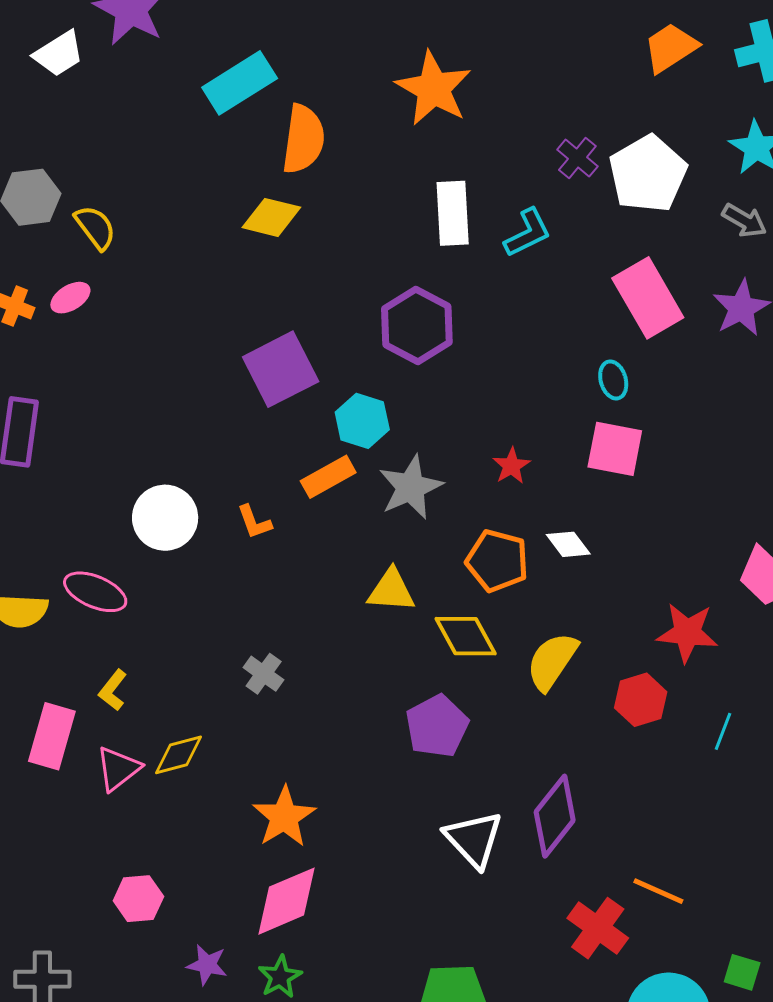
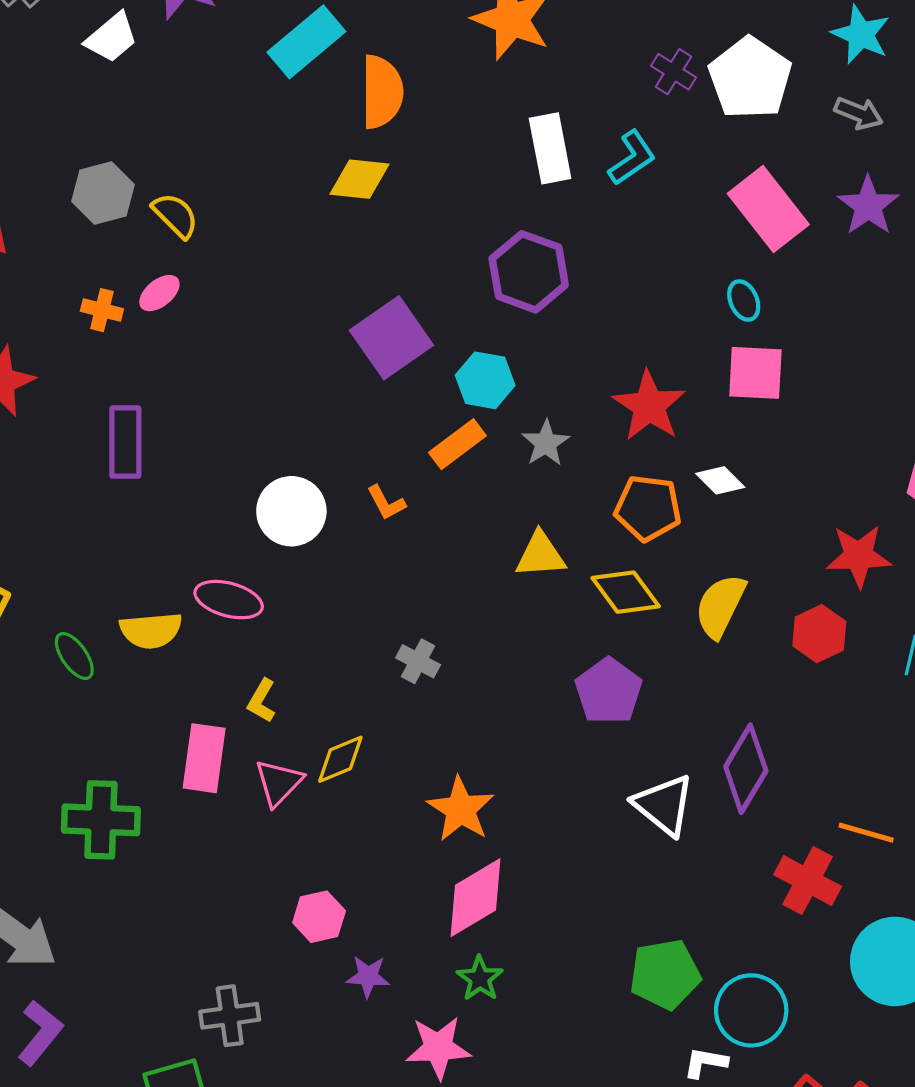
red star: (511, 466) -> (649, 406), size x1.8
gray star: (411, 487) -> (546, 443), size x0.7
purple star: (207, 965) -> (368, 976), moved

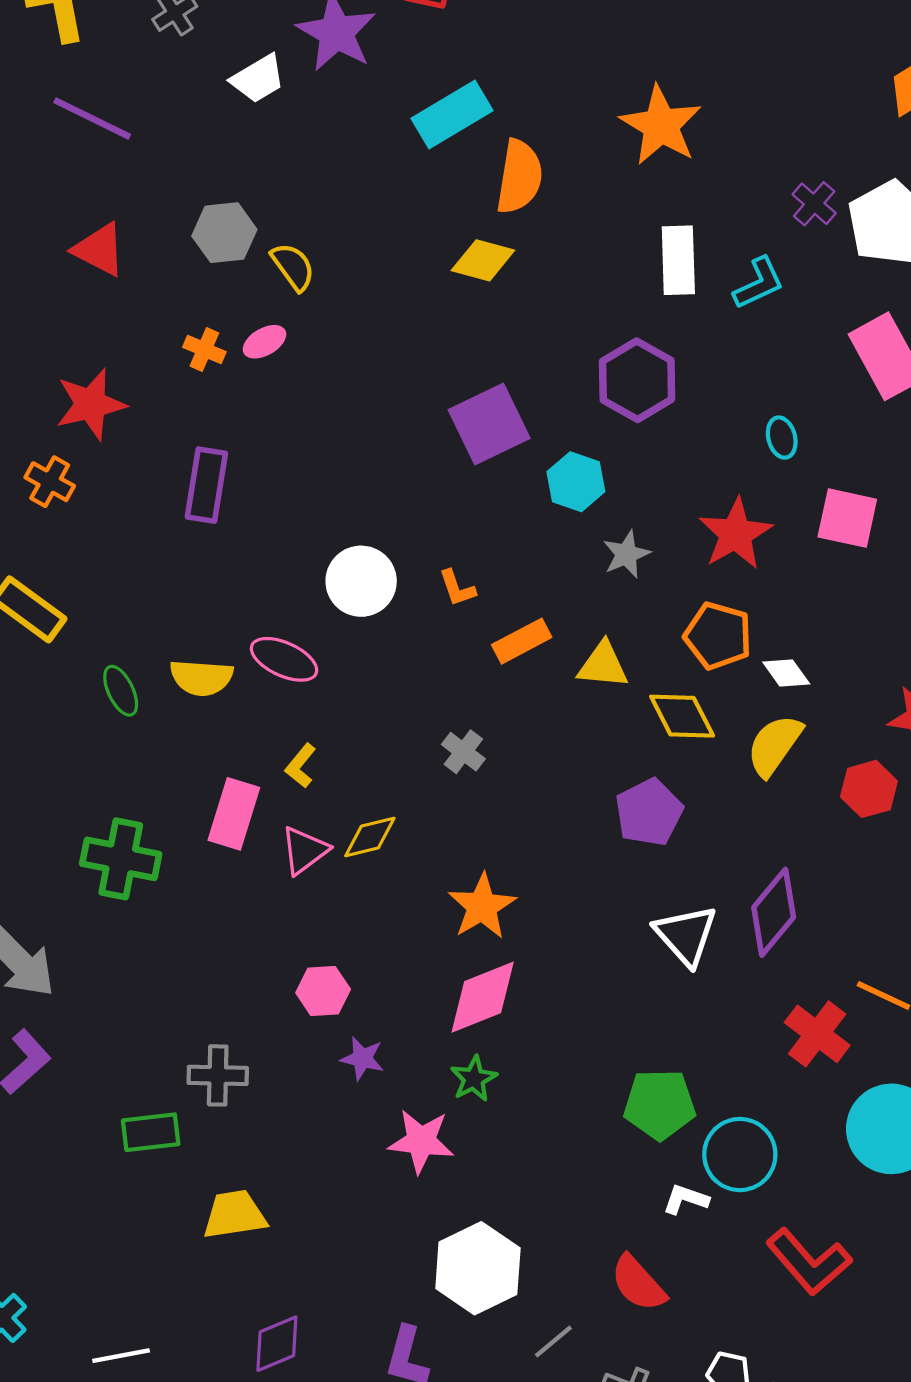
cyan ellipse: (744, 300) -> (782, 438), moved
orange rectangle: (457, 444) -> (522, 641), moved
white diamond: (720, 480) -> (786, 673), moved

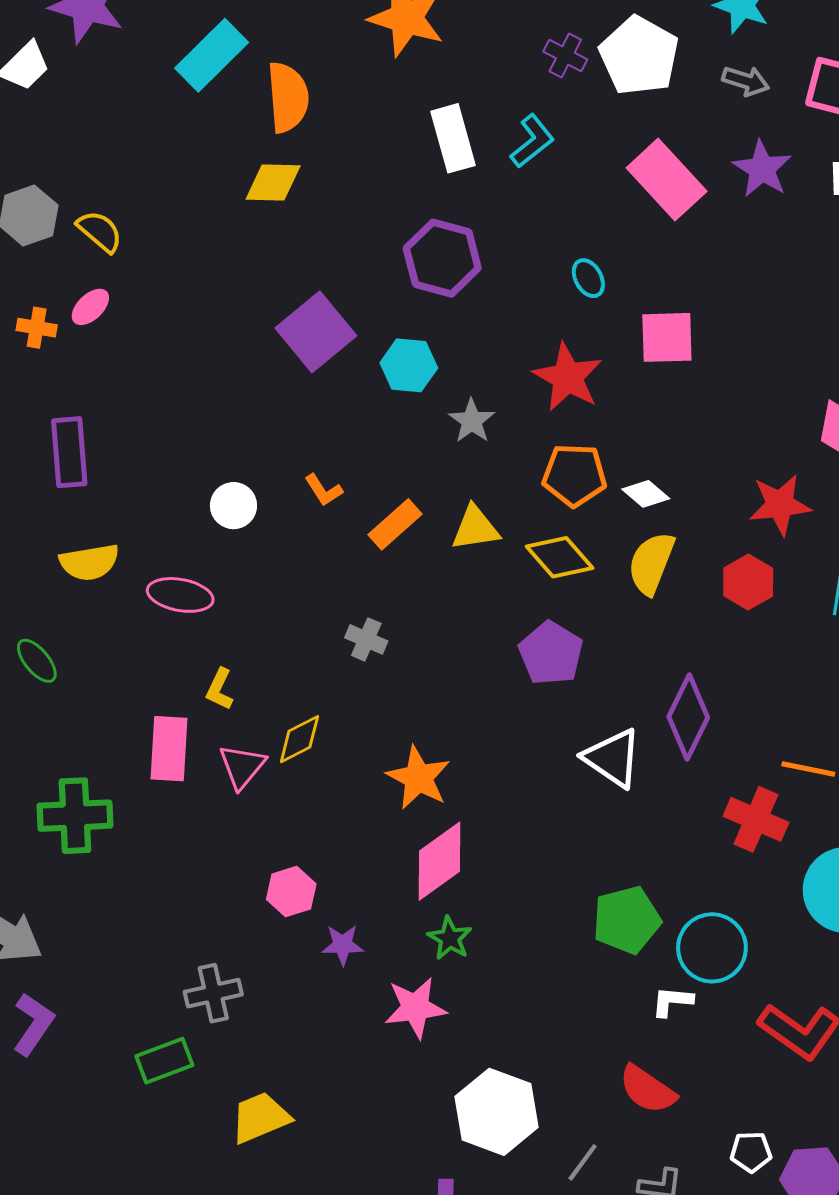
white circle: (361, 581) -> (233, 506), size x0.7
yellow semicircle: (201, 678) -> (89, 562), moved

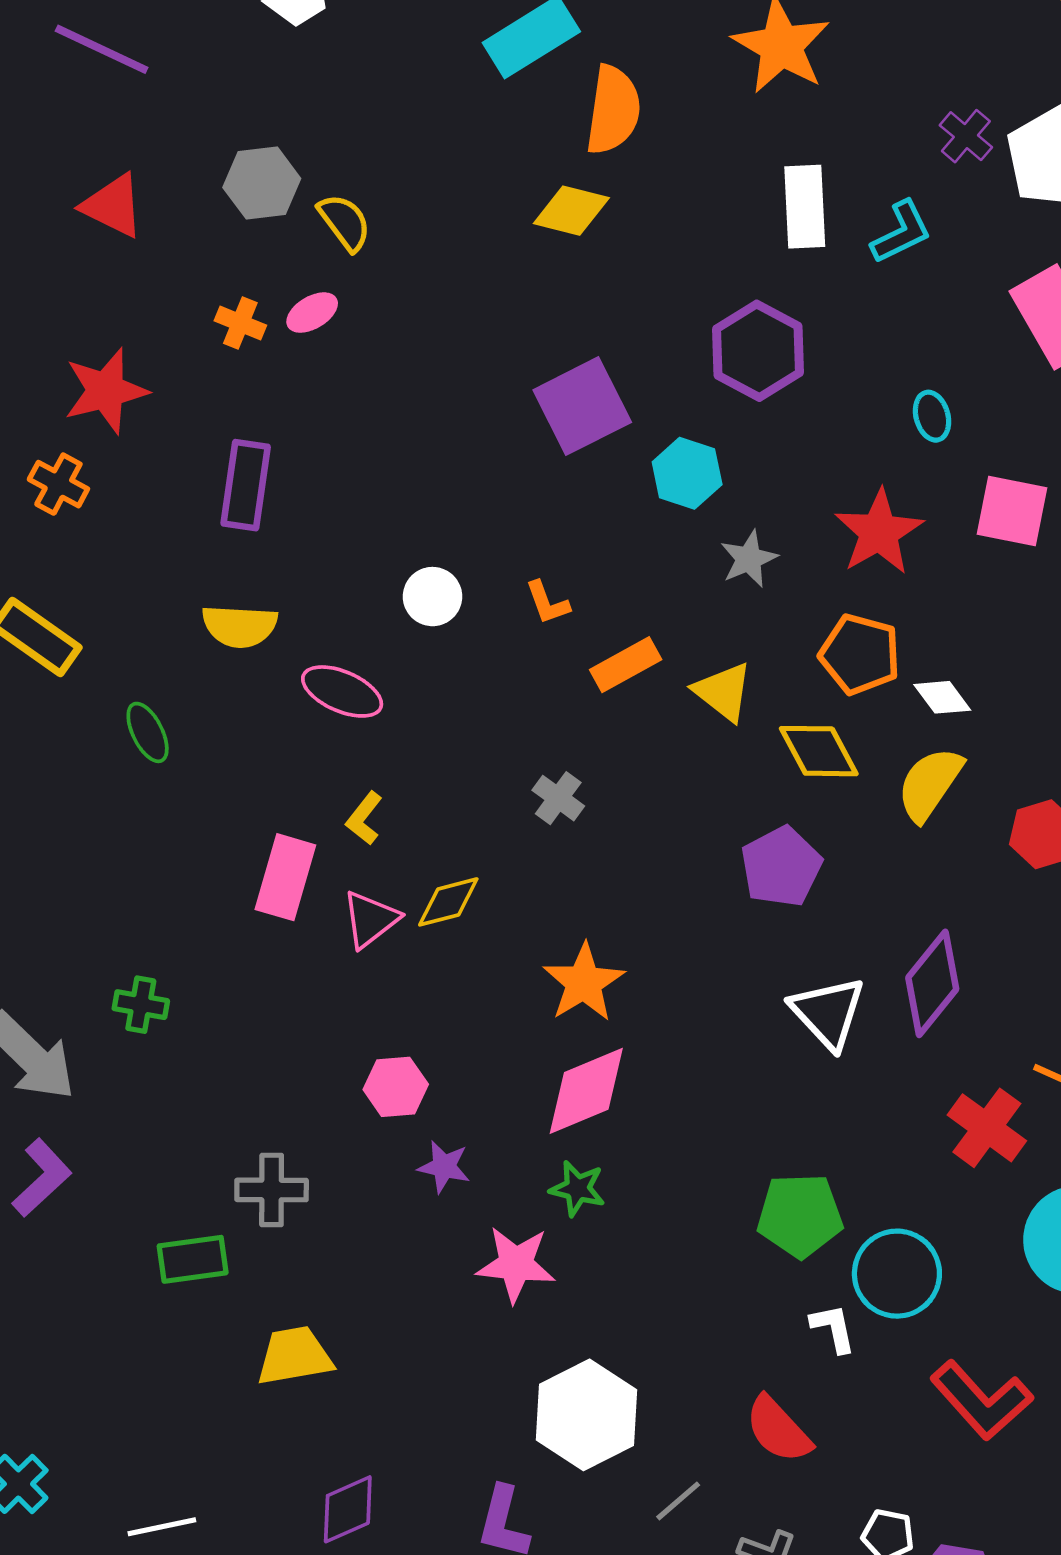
yellow triangle: (475, 528) -> (723, 692), turned 34
green cross: (75, 816) -> (141, 1005), moved, size x0.6
green star: (450, 938) -> (577, 1189), turned -30
white L-shape: (672, 1001) -> (833, 1328), turned 60

